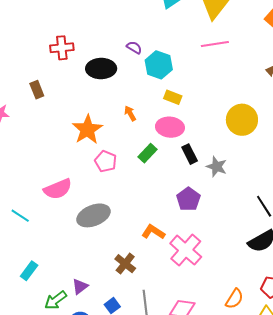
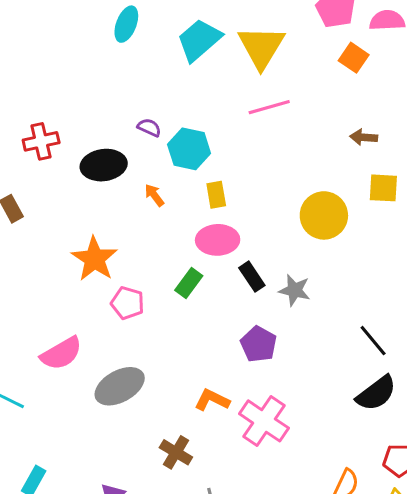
yellow rectangle: (173, 97) -> (216, 195), turned 66
orange arrow: (130, 113) -> (154, 195), moved

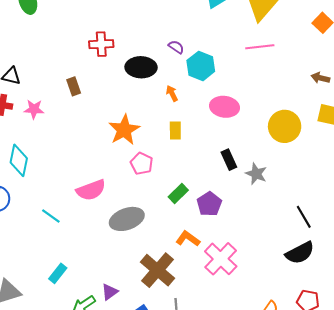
yellow rectangle: (216, 195) -> (175, 130), moved
pink ellipse: (218, 240) -> (225, 107), moved
green rectangle: (189, 283) -> (178, 194), moved
purple pentagon: (259, 344) -> (209, 204), moved
brown cross: (176, 452) -> (157, 270), size x1.6

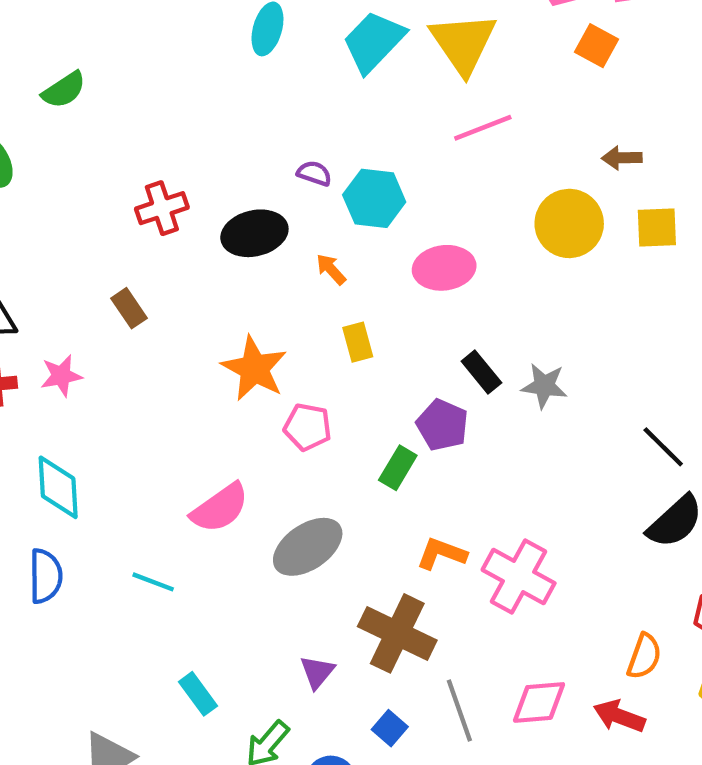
yellow circle: (285, 126) -> (569, 223), moved
purple pentagon: (209, 204) -> (442, 425), moved
cyan rectangle: (58, 273) -> (198, 694), turned -60
purple triangle: (110, 292) -> (317, 672), moved

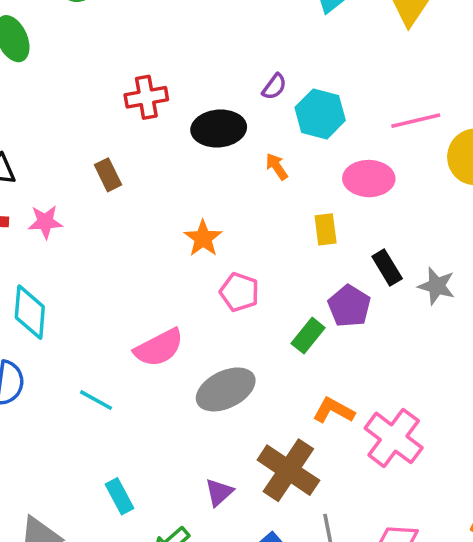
pink line: (483, 128) -> (416, 121), moved
purple semicircle: (314, 173) -> (274, 87), turned 100
yellow rectangle: (358, 342) -> (326, 229), moved
orange star: (254, 368) -> (203, 238), size x0.7

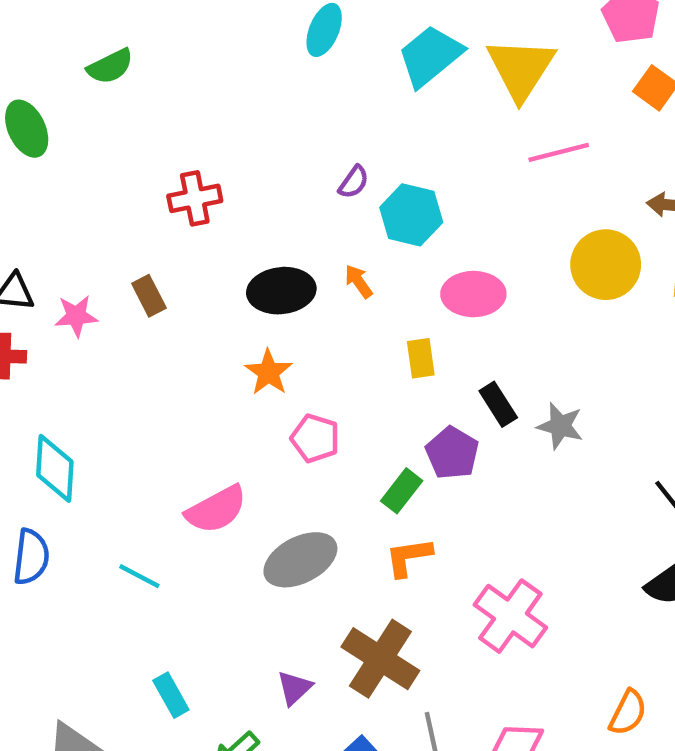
pink line: (416, 121) -> (559, 152), moved
black ellipse: (219, 129) -> (281, 291), moved
pink star: (45, 222) -> (76, 316), moved
orange L-shape: (334, 410) -> (409, 557), moved, turned -36

